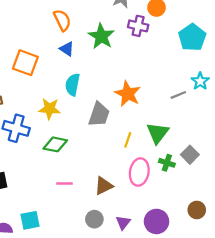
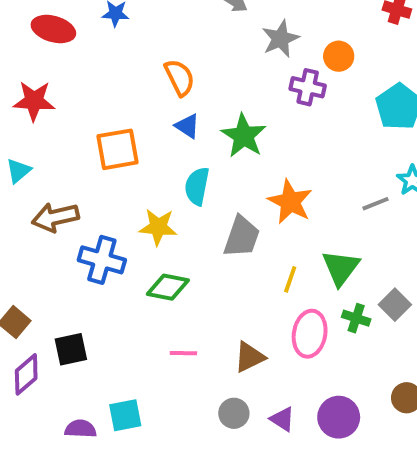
green star: (101, 36) -> (244, 136), moved
orange square: (25, 63) -> (117, 149), turned -30
purple triangle: (123, 223) -> (282, 419), turned -35

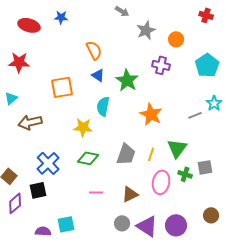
purple cross: (308, 87) -> (161, 65), moved
gray trapezoid: (242, 237) -> (126, 154), moved
blue cross: (102, 260) -> (48, 163), moved, turned 30
gray square: (395, 305) -> (205, 167), turned 35
purple triangle: (282, 419) -> (147, 226), size x1.6

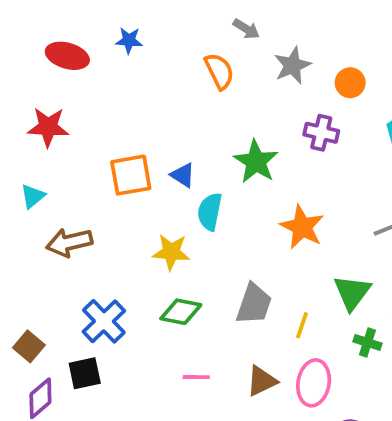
orange semicircle: (94, 50) -> (219, 71), moved
blue triangle: (98, 75) -> (183, 175), moved
yellow line: (151, 154) -> (302, 325), moved
pink ellipse: (161, 182) -> (314, 383), moved

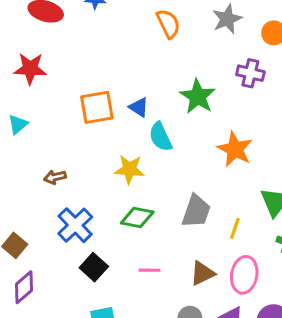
cyan semicircle: (210, 212) -> (160, 137), turned -36
brown arrow: (69, 242) -> (55, 177), moved, size x0.6
black square: (85, 373) -> (94, 267), moved, turned -36

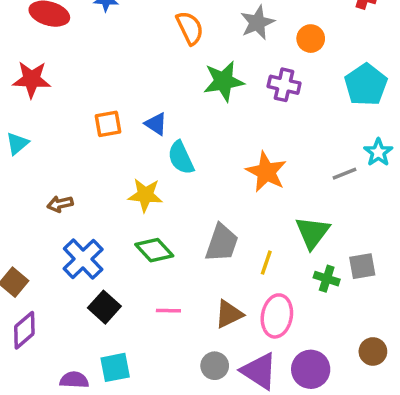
green star: (198, 96) -> (224, 81), moved, turned 30
orange square: (97, 107) -> (108, 124), size x0.7
green diamond: (137, 217) -> (154, 250), turned 36

